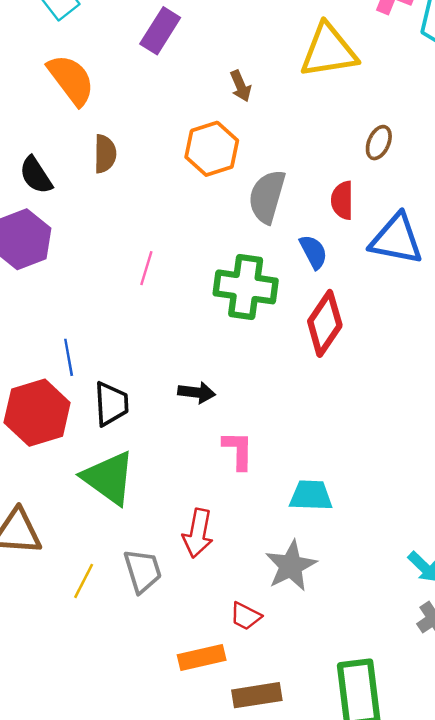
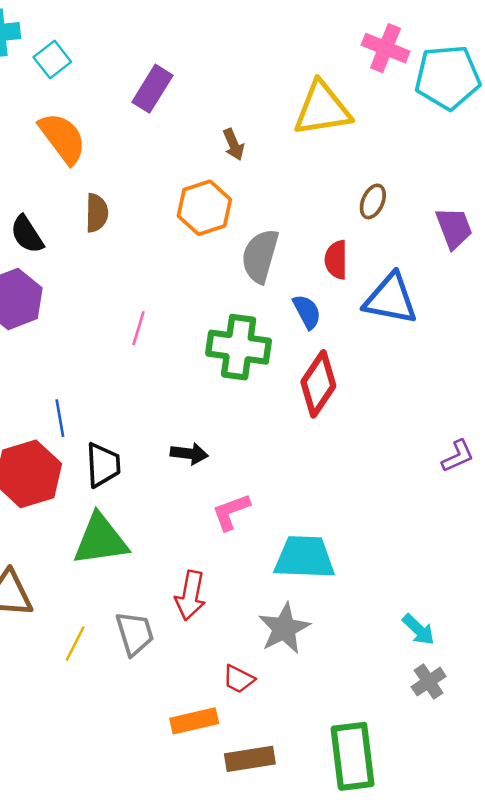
pink L-shape: (238, 450) -> (231, 512), turned -111
green triangle: (109, 478) -> (100, 540), turned -44
cyan trapezoid: (311, 495) -> (304, 557), size x1.4

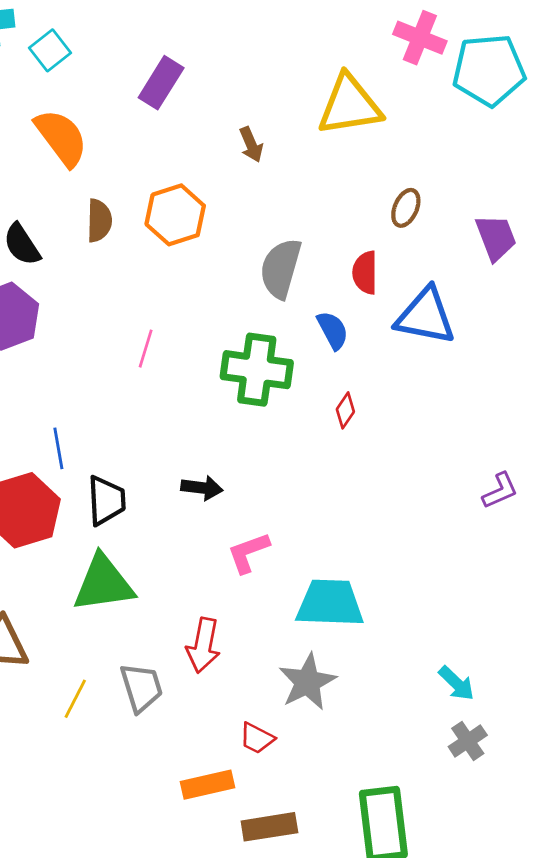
orange hexagon: (204, 208) -> (175, 215), moved
red diamond: (318, 384) -> (345, 410), size x0.5

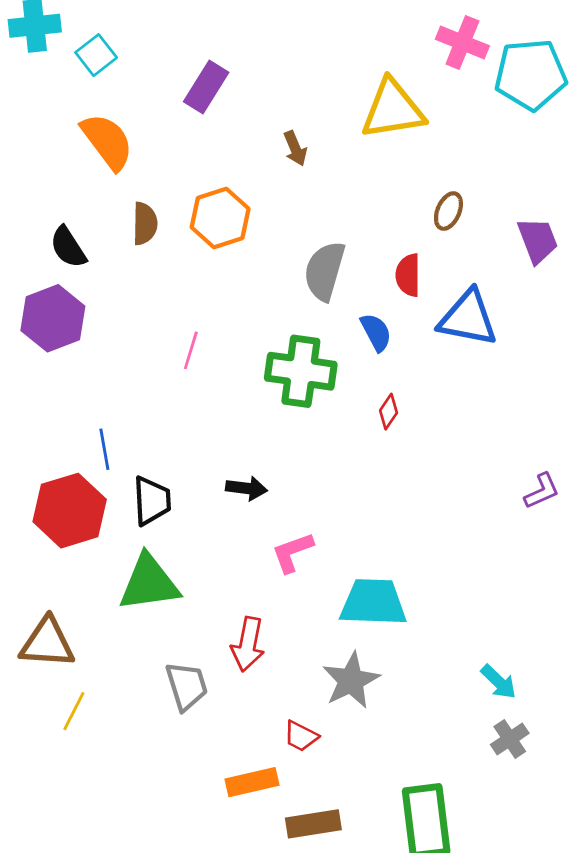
yellow line: (75, 699) -> (74, 711), moved

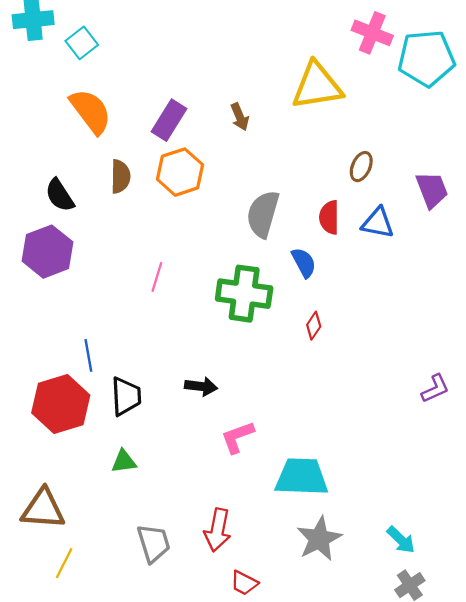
purple rectangle: (206, 87) -> (169, 120), moved
blue triangle: (468, 318) -> (378, 223), moved, size x0.7
green triangle: (149, 583) -> (124, 461), size x0.5
red arrow: (248, 644) -> (218, 530), moved
gray star: (351, 680) -> (319, 539), moved

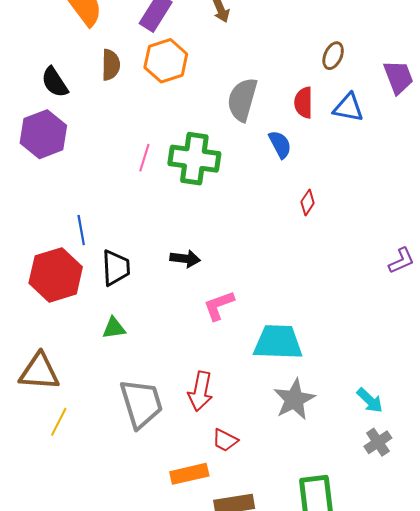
green cross: (244, 294) -> (194, 159), moved
red diamond: (314, 326) -> (308, 203), moved
gray trapezoid: (154, 543) -> (141, 403), size x1.4

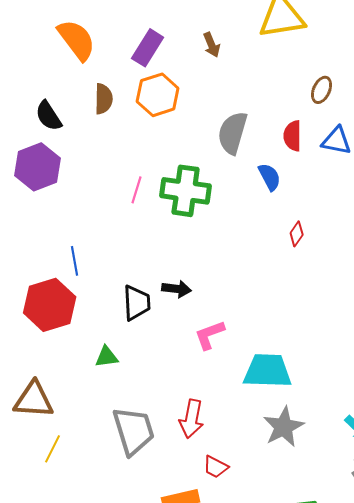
black trapezoid: (116, 268) -> (137, 303), moved

